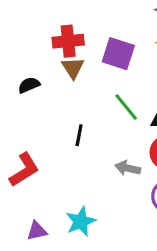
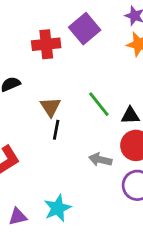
purple square: (118, 54) -> (85, 29), moved, turned 32
brown triangle: (73, 68) -> (50, 107), moved

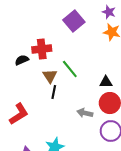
red cross: (46, 44) -> (42, 49), moved
green line: (99, 104) -> (70, 69), moved

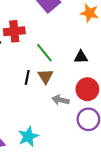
brown triangle: (50, 76) -> (45, 76), moved
black triangle: (106, 82) -> (81, 57), moved

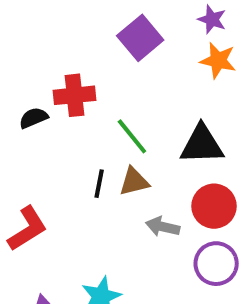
black triangle: (81, 57) -> (202, 145), size x1.6
brown triangle: (45, 76) -> (134, 182), turned 49

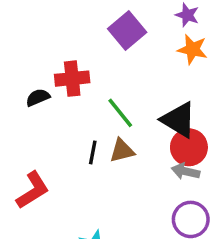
black triangle: (202, 145) -> (179, 120), turned 33
red circle: (214, 206) -> (189, 147), moved
gray arrow: (163, 227) -> (186, 171), moved

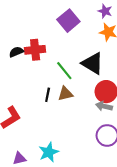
black semicircle: (38, 97) -> (16, 52), moved
black triangle: (179, 120) -> (93, 63), moved

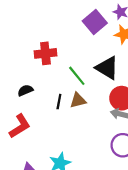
purple square: (68, 21) -> (95, 22), moved
black semicircle: (16, 52) -> (25, 90), moved

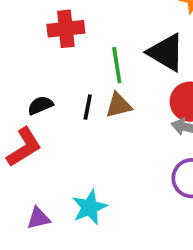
green line: (77, 76) -> (117, 65), turned 30
black semicircle: (25, 90) -> (40, 105), moved

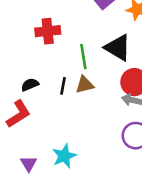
purple triangle: (39, 218) -> (29, 164), turned -48

